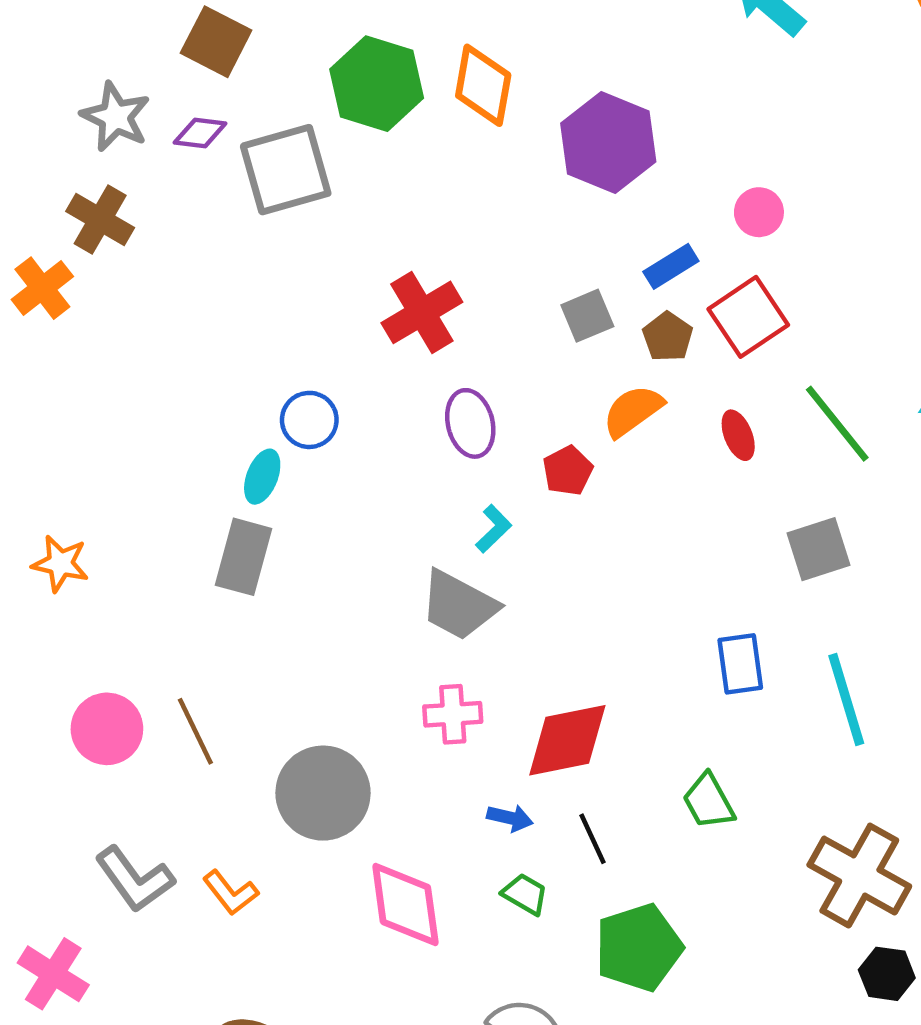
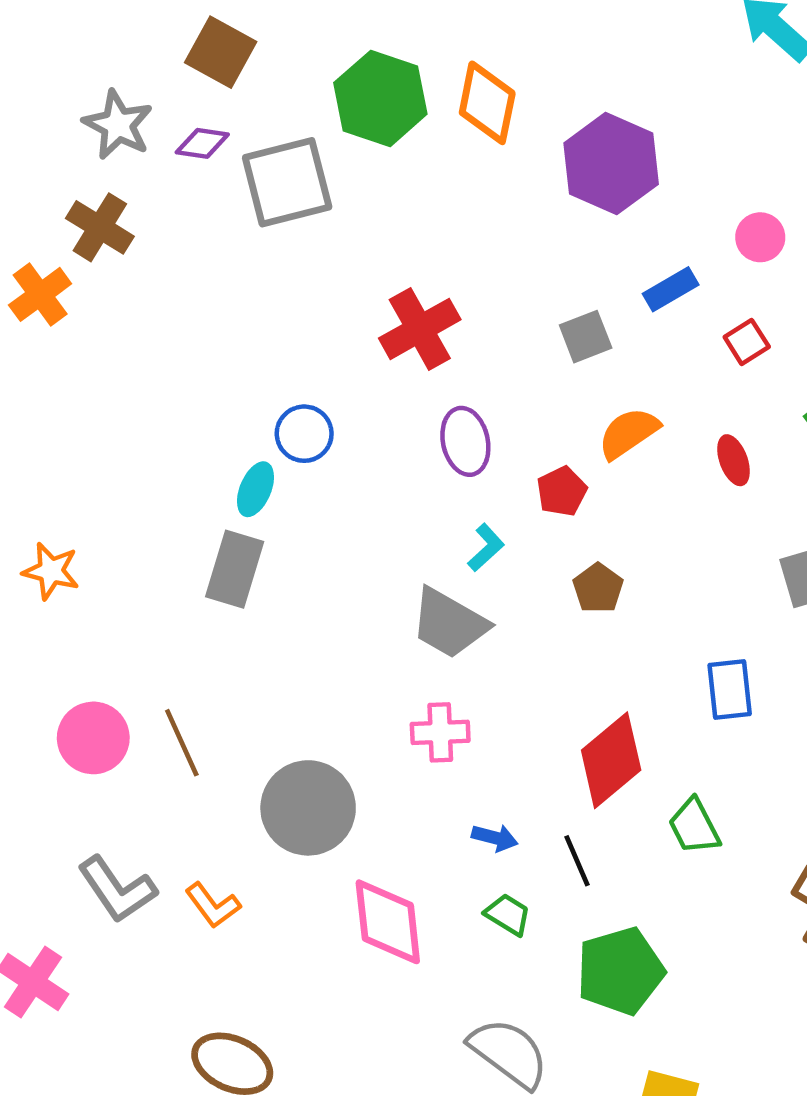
red square: (748, 317) -> (747, 342), size x0.6
brown pentagon: (668, 337) -> (598, 588), moved
red diamond: (567, 740) -> (611, 760), moved, turned -30

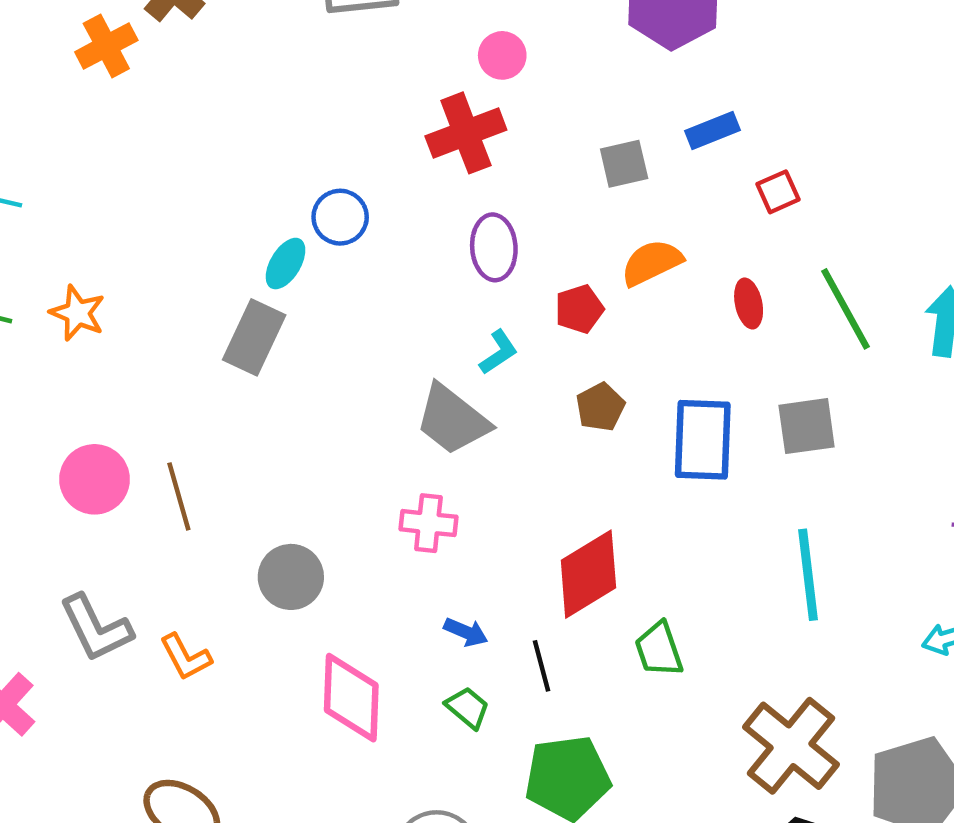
pink circle: (760, 237) -> (502, 55), moved
blue rectangle: (730, 689) -> (703, 440), moved, size x1.4
gray circle: (308, 808) -> (291, 577), size x0.7

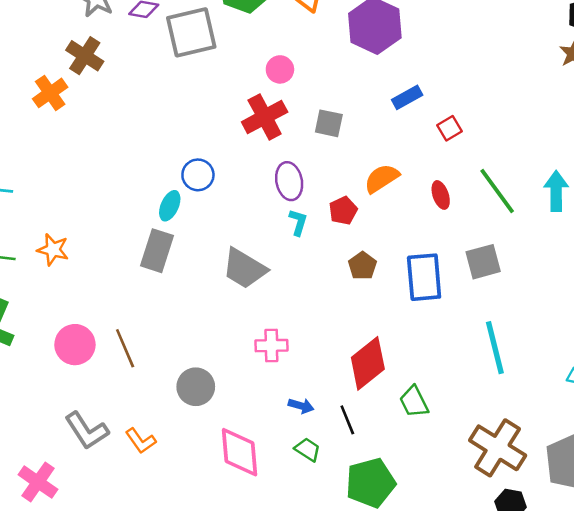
gray square: (624, 164) -> (329, 123), moved, turned 32
cyan L-shape: (499, 352) -> (298, 222), moved, turned -32
gray trapezoid: (452, 420) -> (244, 269), moved

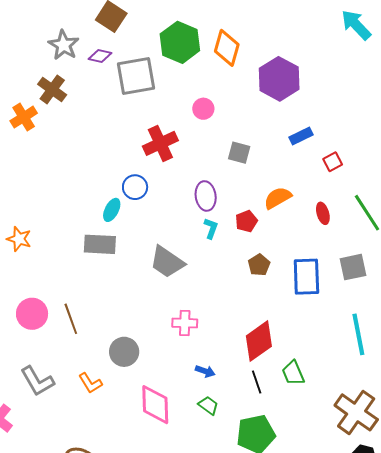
red cross: (265, 117) -> (160, 143), moved
gray rectangle: (157, 251) -> (100, 244), turned 72
black line: (347, 420) -> (257, 382), moved
orange L-shape: (141, 441) -> (90, 383), moved

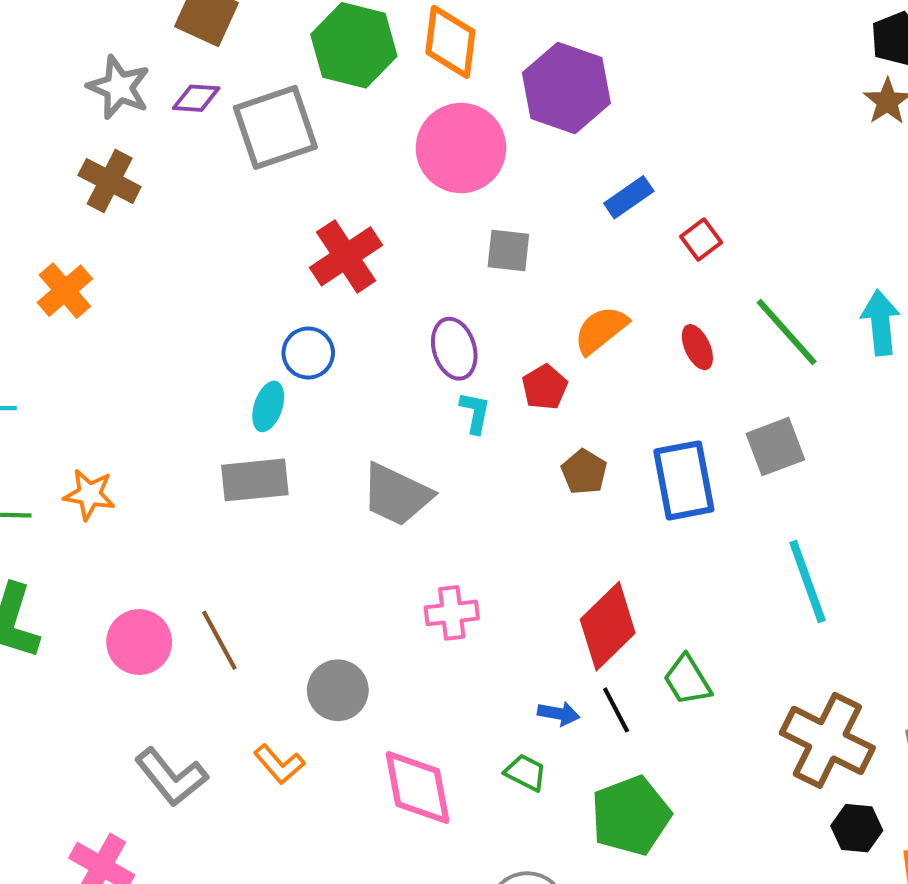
pink circle: (203, 109) -> (461, 148), moved, size x2.0
orange cross: (24, 117) -> (65, 291), moved
blue arrow: (205, 371) -> (559, 714), moved

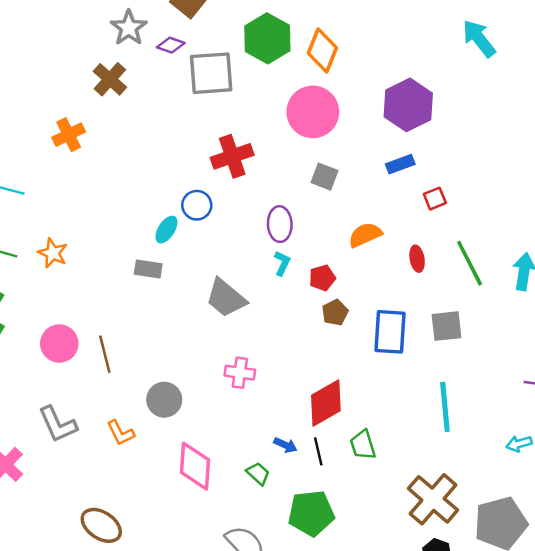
purple hexagon: (566, 88) -> (408, 105), moved
red pentagon: (545, 387) -> (322, 278), moved
gray rectangle: (255, 480) -> (148, 269), size x0.7

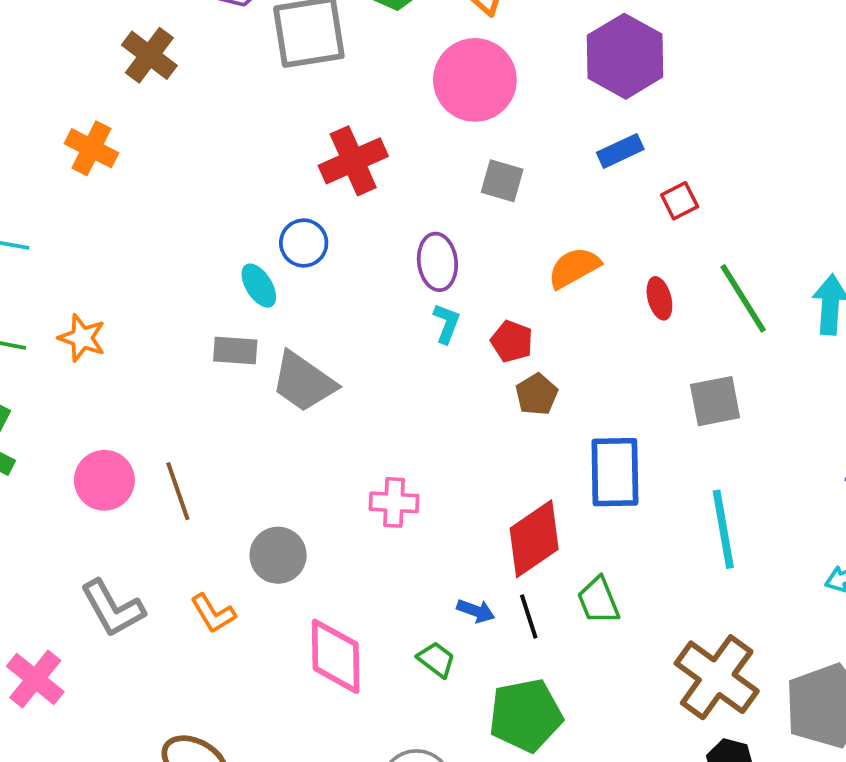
orange cross: (69, 135) -> (91, 148), turned -32
cyan ellipse: (166, 230) -> (259, 286), turned -60
red pentagon: (322, 278) -> (512, 341), turned -30
gray trapezoid: (226, 298) -> (303, 382), moved
blue rectangle: (390, 332) -> (615, 472), moved

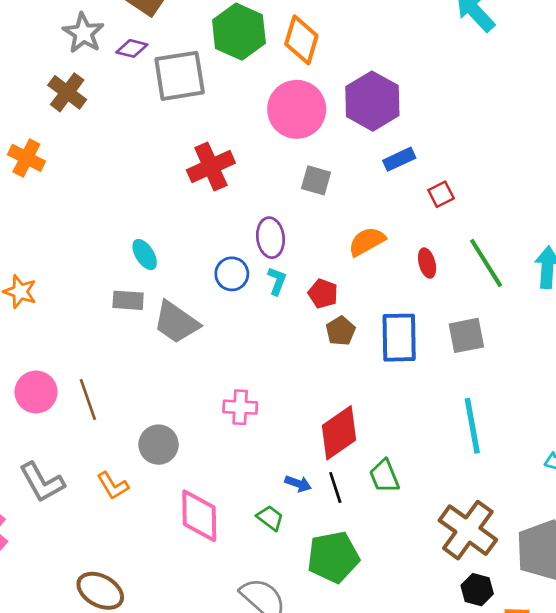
purple hexagon: (625, 56) -> (372, 101), moved
blue circle: (304, 243) -> (232, 274), moved
blue rectangle: (615, 472) -> (399, 338), moved

